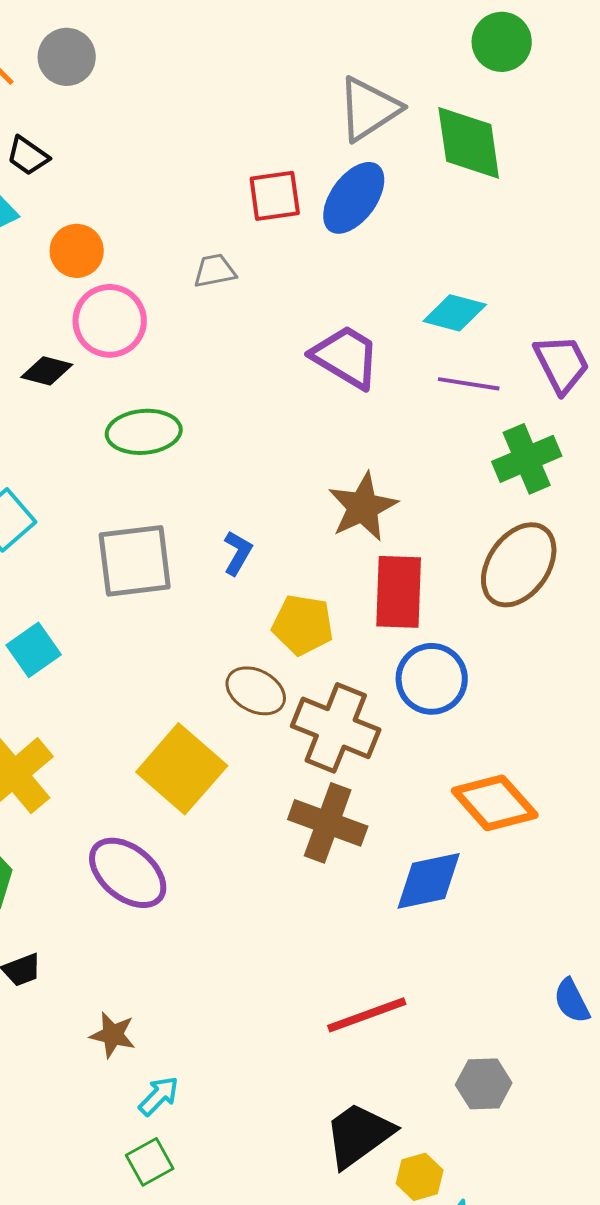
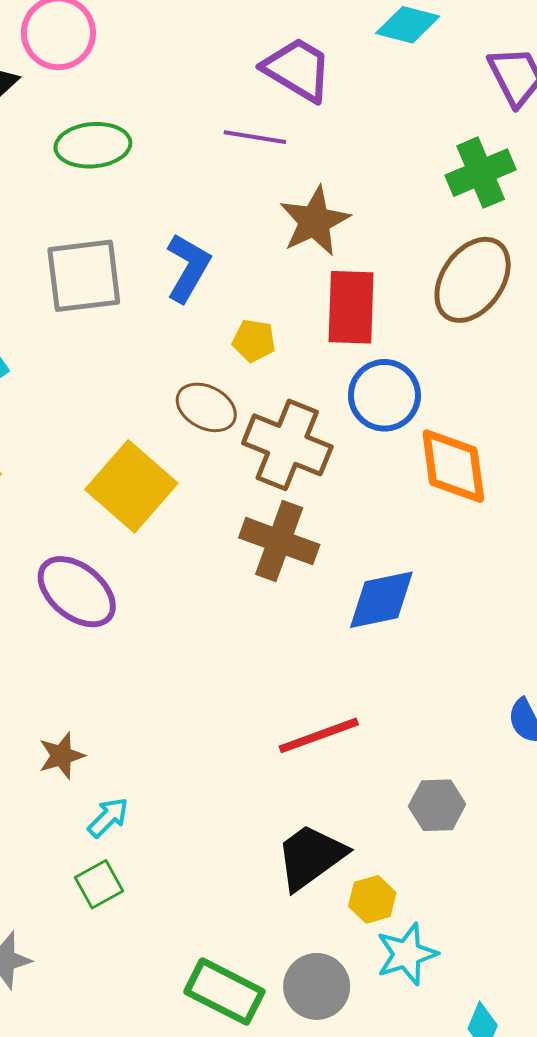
purple line: (469, 384) -> (255, 137), moved
blue L-shape: (238, 553) -> (188, 268), size x1.5
yellow pentagon: (303, 625) -> (254, 341), size x0.7
orange diamond: (495, 803) -> (453, 466), moved, turned 34
brown star: (113, 1035) -> (62, 756), turned -30

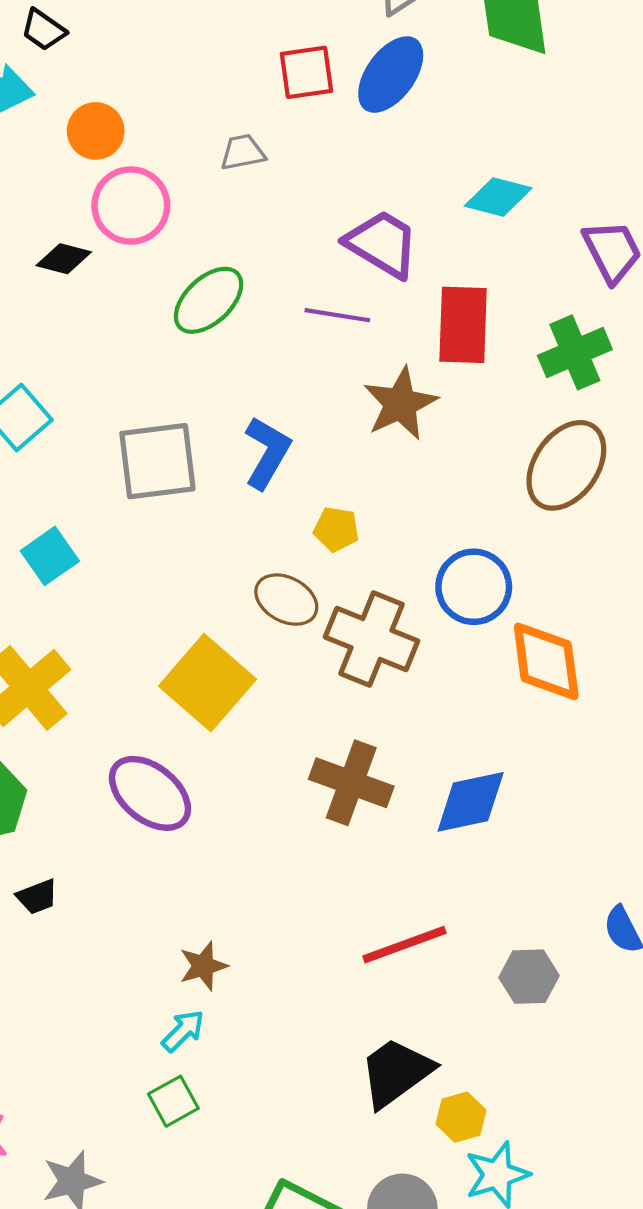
green ellipse: (93, 145) -> (209, 300), moved, turned -38
red rectangle: (351, 307) -> (463, 325), moved
brown cross: (279, 541) -> (351, 783), moved
brown star: (62, 756) -> (203, 966), moved
gray hexagon: (437, 805) -> (529, 977), moved

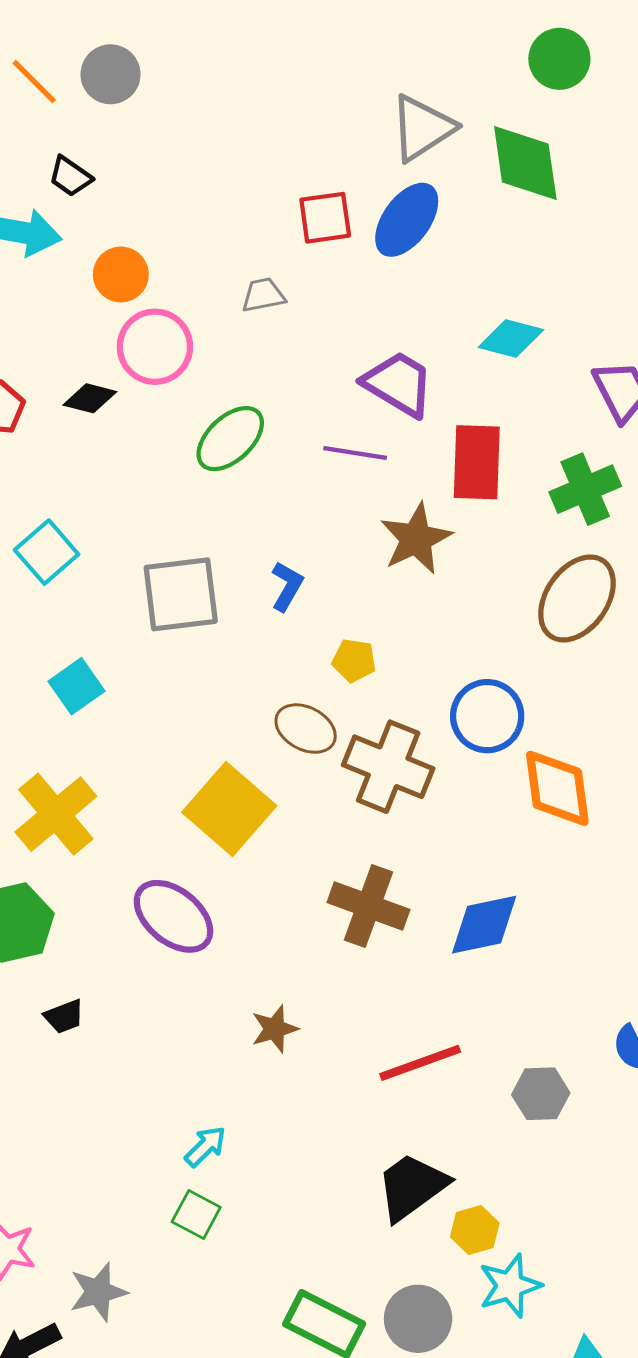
blue L-shape: (267, 453) -> (287, 586), size x0.7
brown star: (203, 966) -> (275, 1029), moved
green square: (173, 1101) -> (196, 1215), turned -33

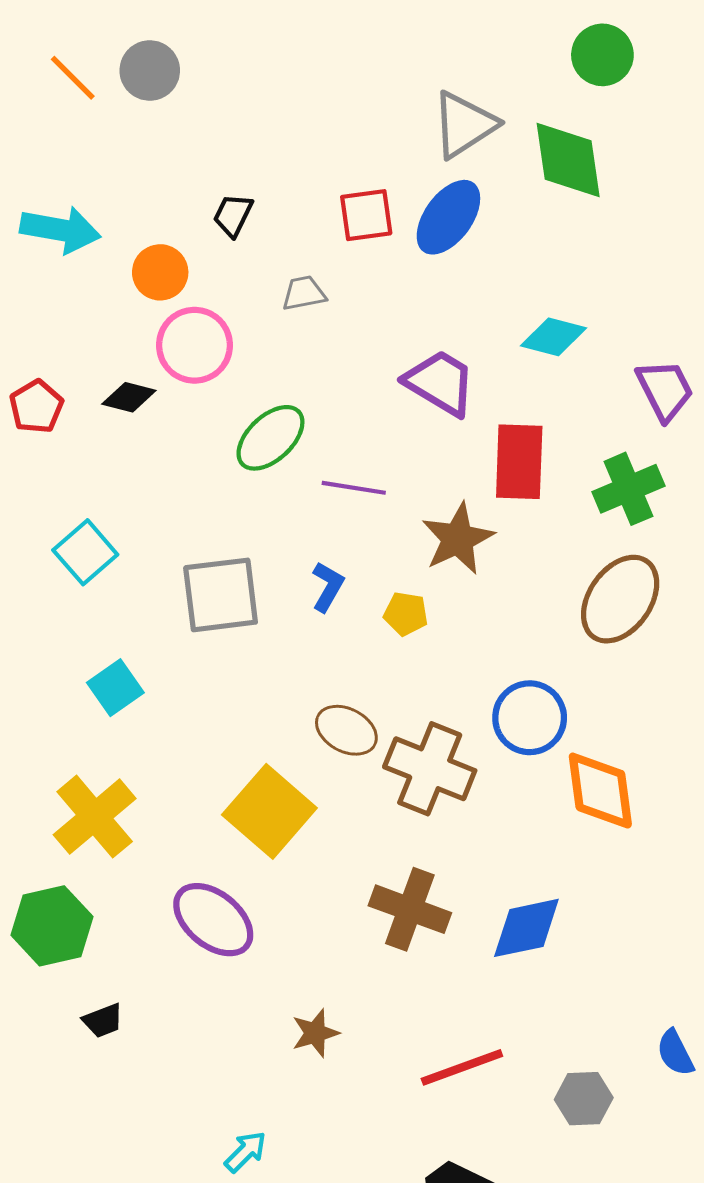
black trapezoid: (70, 176) -> (233, 215), moved, turned 81
purple line: (355, 453) -> (354, 488), moved
yellow pentagon: (354, 660) -> (406, 614), moved

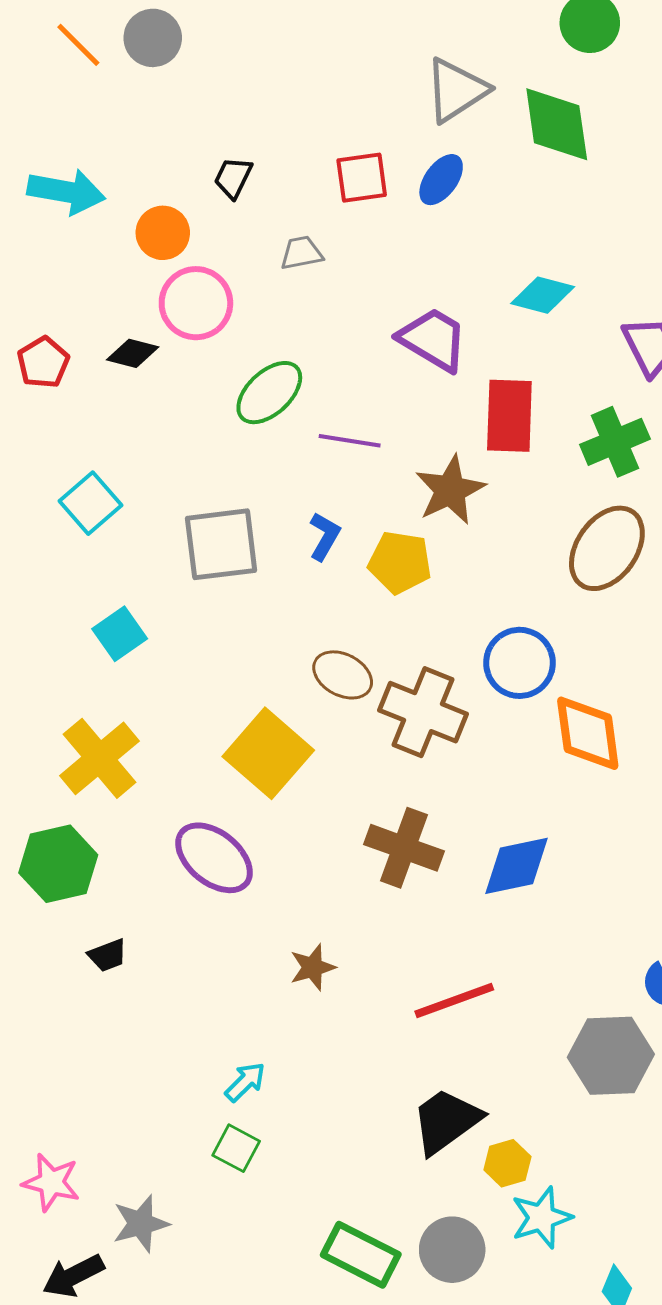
blue ellipse: (448, 217) -> (441, 180), size x0.7
yellow pentagon: (406, 614) -> (400, 562), size x1.5
gray hexagon: (584, 1099) -> (611, 1056), moved, size x1.5

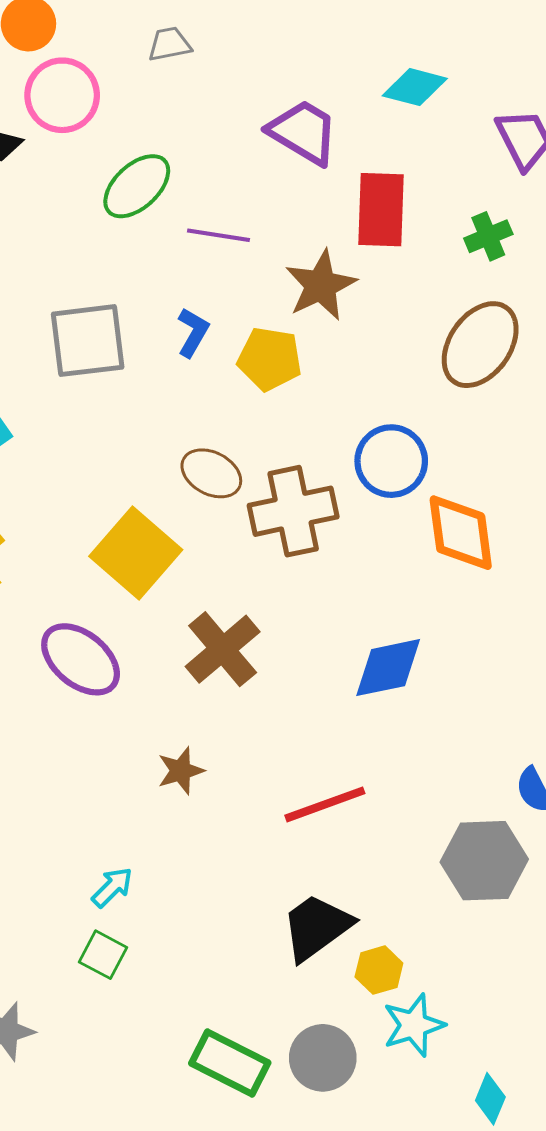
green cross: (615, 442) -> (488, 236), size x0.7
brown cross: (423, 712) -> (293, 511), turned -34
brown cross: (404, 848) -> (223, 649), moved, turned 30

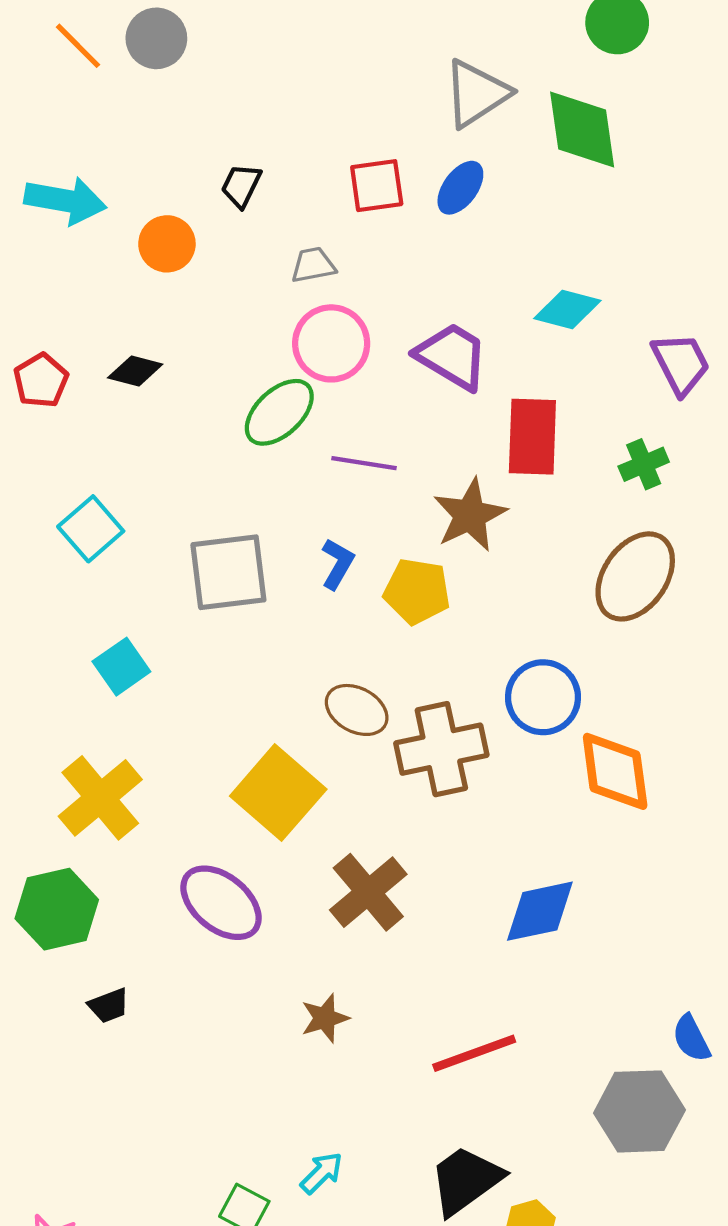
pink circle: (62, 95) -> (331, 343), moved
cyan arrow: (112, 887) -> (322, 1173), moved

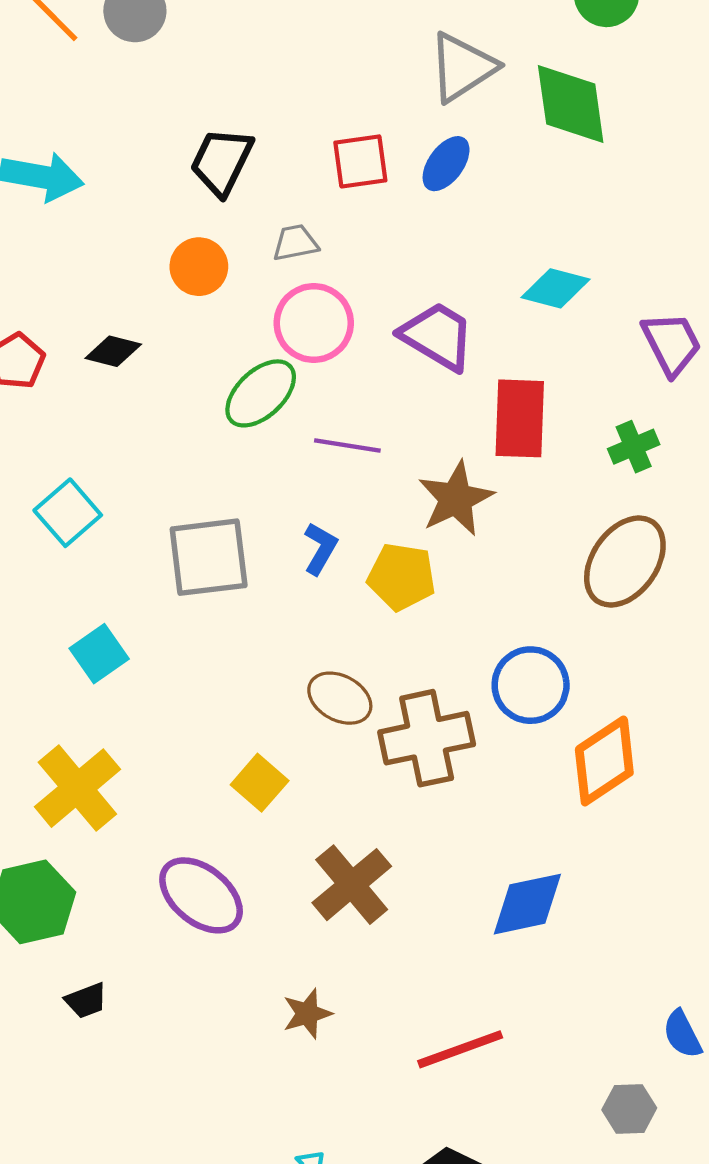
black trapezoid: (241, 186) -> (222, 161), size x1.5
orange circle: (167, 244) -> (199, 267), moved
orange diamond: (615, 771) -> (604, 761), turned 64
yellow square: (278, 793) -> (260, 783), size x0.6
gray hexagon: (639, 1111) -> (629, 1109), size x0.6

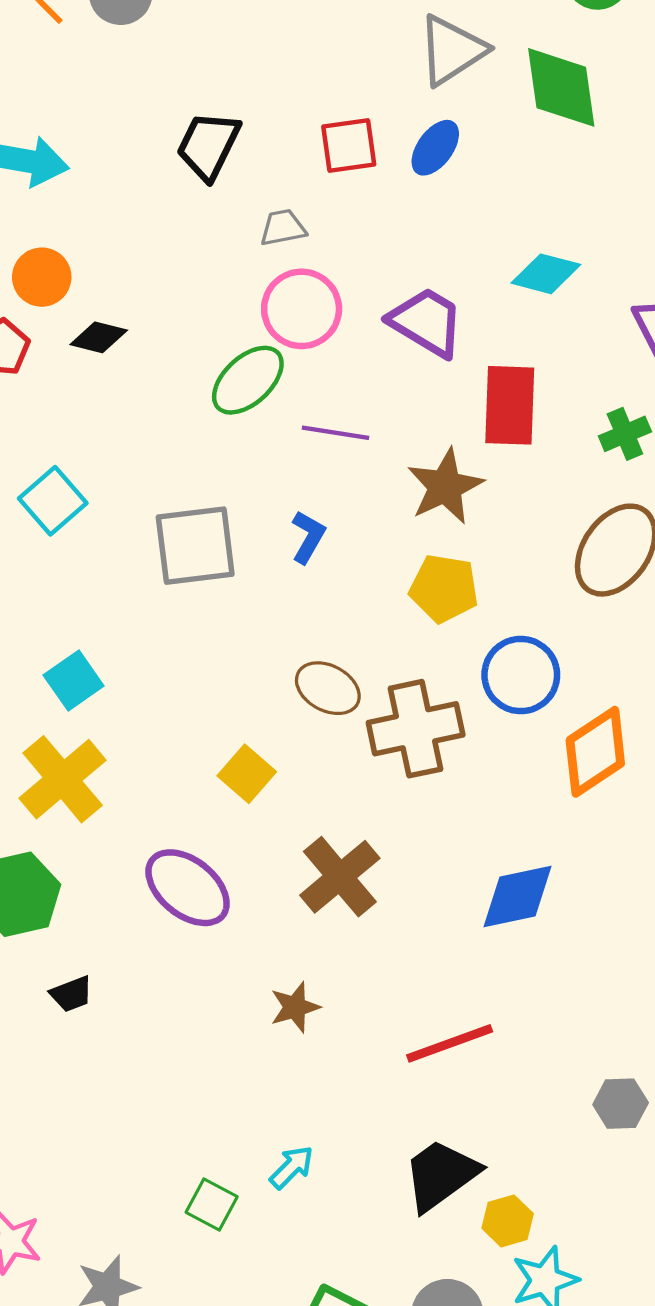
orange circle: (199, 267) -> (42, 277), moved
yellow pentagon: (402, 577) -> (444, 588), moved
cyan square: (99, 654) -> (74, 680), moved

